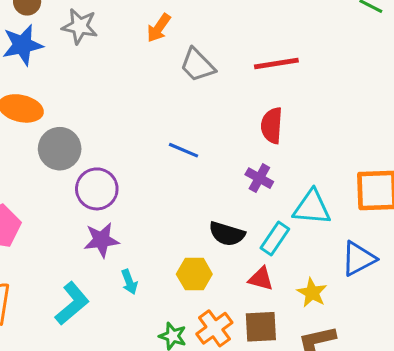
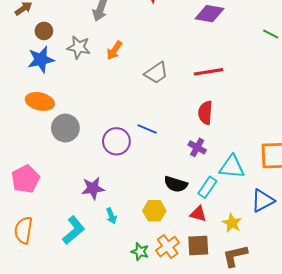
orange arrow: (159, 28) -> (114, 50), moved
gray trapezoid: (197, 65) -> (156, 73), turned -80
purple circle: (97, 189) -> (116, 141), moved

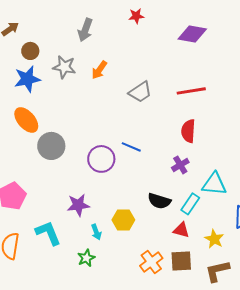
orange ellipse: (40, 101) -> (26, 120), turned 36
purple cross: (197, 147) -> (180, 165), turned 30
yellow hexagon: (154, 211) -> (123, 220), moved
cyan L-shape: (74, 230) -> (48, 233), moved, turned -72
green star: (140, 252) -> (86, 258), moved, turned 30

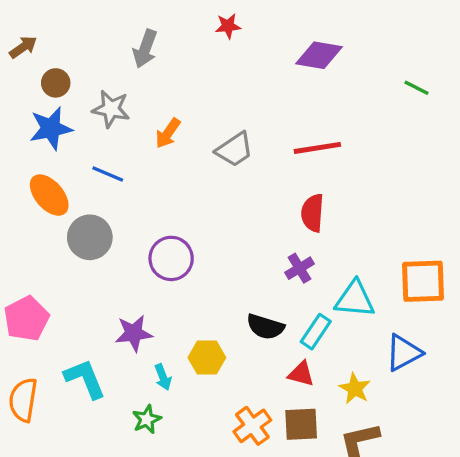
orange arrow: (99, 70) -> (168, 133), moved
blue line: (131, 147) -> (108, 174), moved

